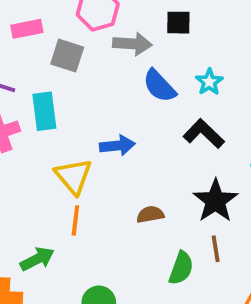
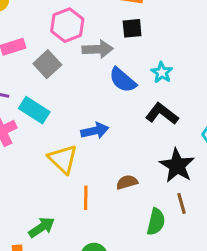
gray square: (67, 56) -> (47, 64), turned 36
cyan rectangle: (44, 111) -> (34, 110), turned -44
orange line: (75, 220) -> (86, 198), moved

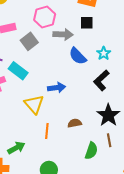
black L-shape: (162, 114) -> (101, 80), turned -85

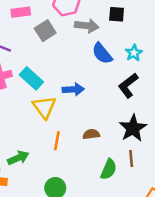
cyan rectangle: (18, 71) -> (31, 78), moved

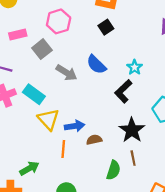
black square: (117, 14) -> (106, 27), turned -32
gray arrow: (87, 26) -> (66, 73), moved, turned 30
cyan star: (134, 53) -> (135, 67), moved
blue arrow: (73, 89) -> (74, 126), moved

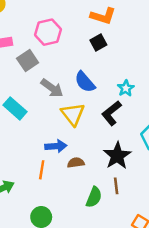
yellow triangle: (48, 119) -> (73, 114), moved

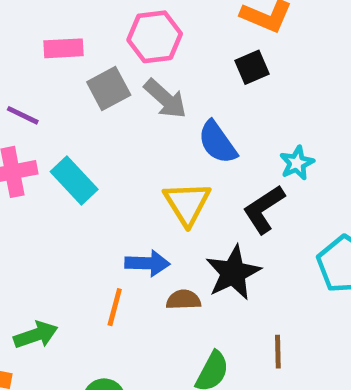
gray arrow: (52, 88) -> (165, 99), moved
black star: (117, 156) -> (233, 273), moved
brown line: (116, 186) -> (278, 352), moved

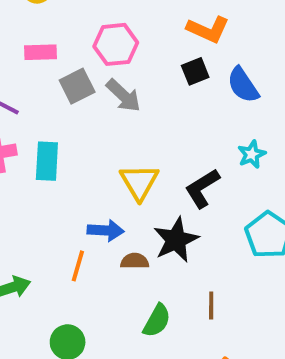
blue semicircle: (217, 142) -> (243, 85), moved
cyan star: (297, 163) -> (252, 154), moved
cyan rectangle: (74, 181) -> (47, 161), turned 45

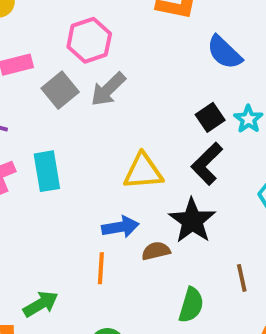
black square: (195, 71) -> (210, 117), moved
gray arrow: (123, 96) -> (108, 89), turned 105
yellow triangle: (139, 182) -> (143, 171), turned -51

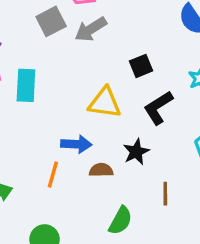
black square: (210, 117) -> (141, 66), moved
black star: (192, 221) -> (136, 152), size x0.7
brown line: (242, 278) -> (165, 194), moved

